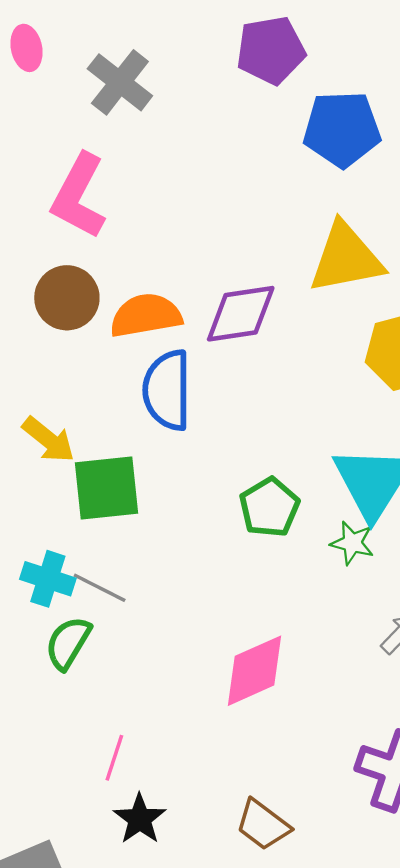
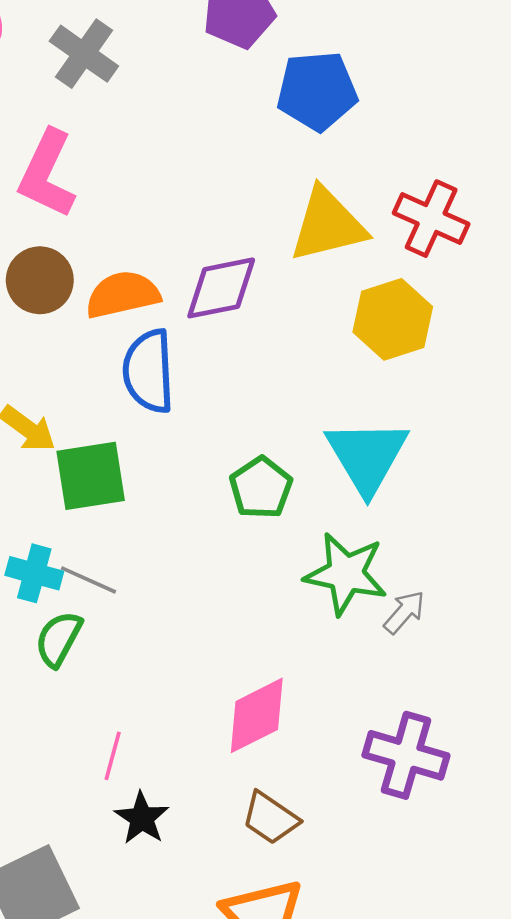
green star: (352, 543) -> (346, 574), moved, size x1.8
pink diamond: (255, 671) -> (257, 715), moved

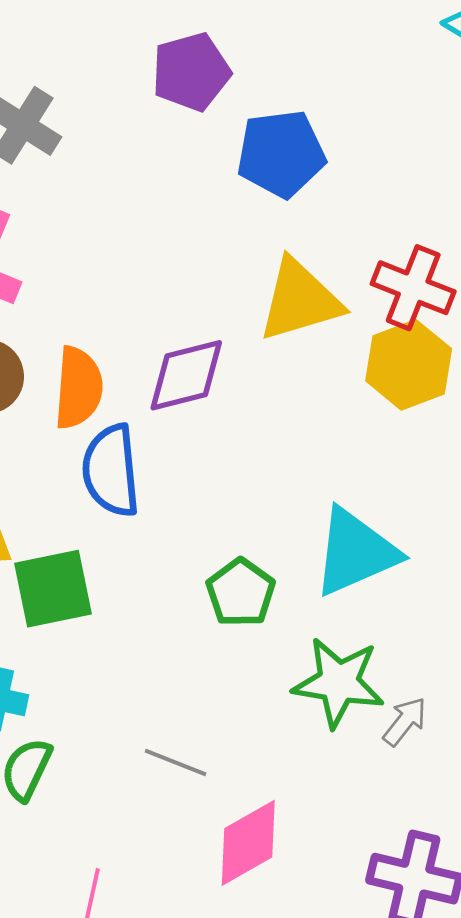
orange semicircle: (123, 295) -> (78, 388), turned 110
yellow hexagon: (393, 319) -> (409, 365), moved
cyan triangle: (367, 456) -> (355, 552), turned 40
gray line: (88, 580) -> (176, 762), moved

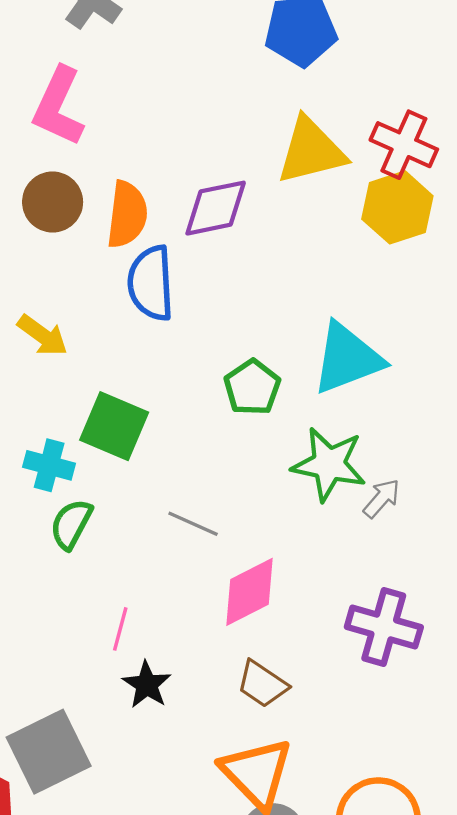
green square: (53, 589) -> (114, 426), moved, turned 32

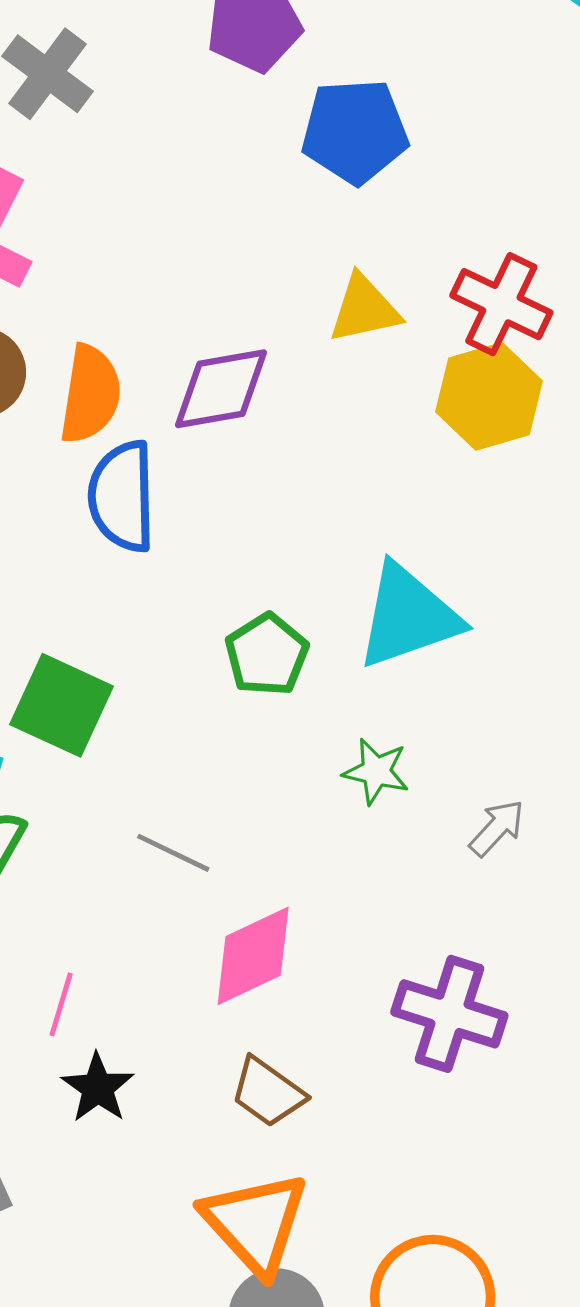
yellow triangle: (311, 151) -> (364, 309), size x0.7
green star: (329, 464) -> (376, 771), size x0.6
gray arrow: (382, 498) -> (497, 828), moved

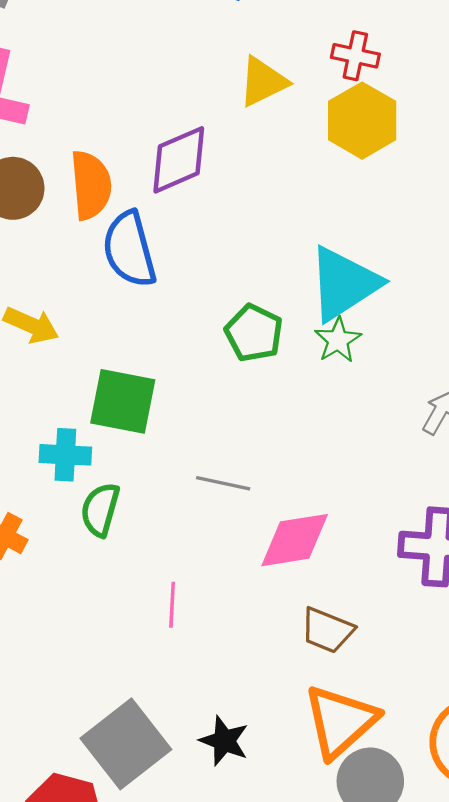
red cross: (501, 304) -> (355, 56), size x0.7
green star: (376, 771) -> (338, 340), moved, turned -30
pink diamond: (253, 956) -> (295, 540), turned 30
black star: (98, 1088) -> (224, 741), moved
orange triangle: (255, 1223) -> (340, 721), turned 44

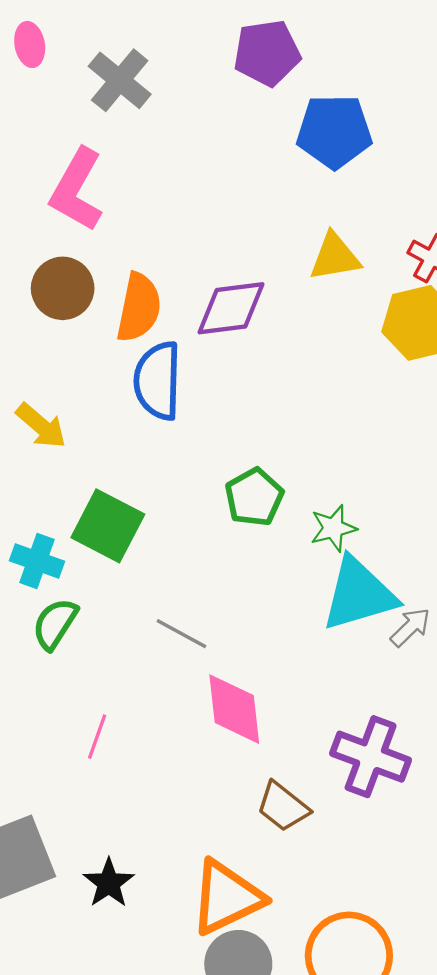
cyan triangle: (344, 284) -> (359, 594), moved
pink diamond: (295, 540) -> (234, 709), turned 76
brown trapezoid: (327, 630) -> (283, 807), moved

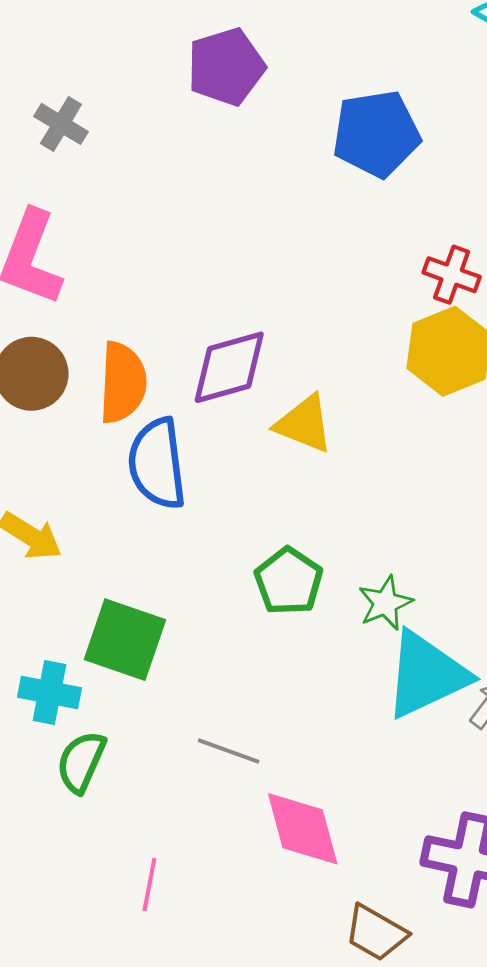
gray cross: (120, 80) -> (61, 124), size x0.7
blue pentagon: (334, 131) -> (376, 134), moved
yellow triangle: (335, 257) -> (304, 424), moved, turned 40

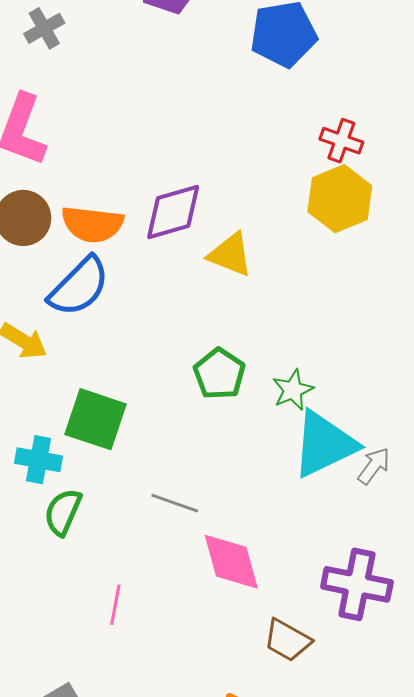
gray cross: (61, 124) -> (44, 28), turned 30
orange semicircle: (123, 383) -> (92, 224), turned 94
blue semicircle: (157, 464) -> (79, 287), moved, turned -128

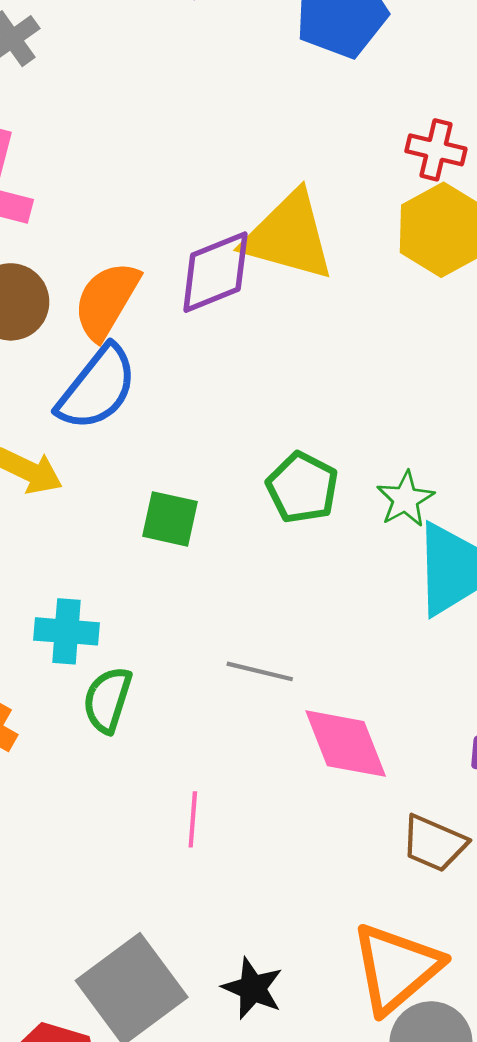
orange semicircle: (92, 224) -> (106, 300), turned 120
yellow triangle: (230, 255) -> (289, 236), moved, size x1.5
green square: (96, 419) -> (170, 519), moved, size x0.7

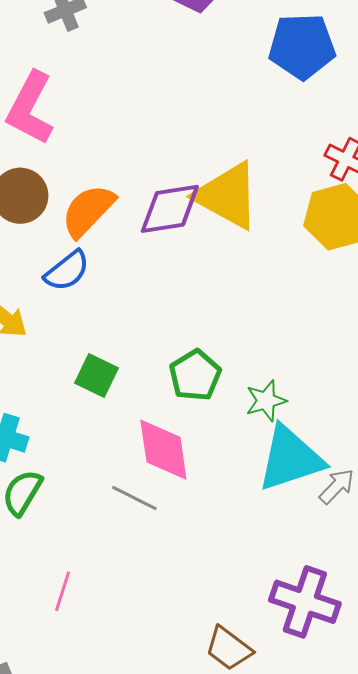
blue semicircle: (97, 388) -> (67, 271), size x0.7
pink diamond: (346, 744) -> (163, 450), moved

